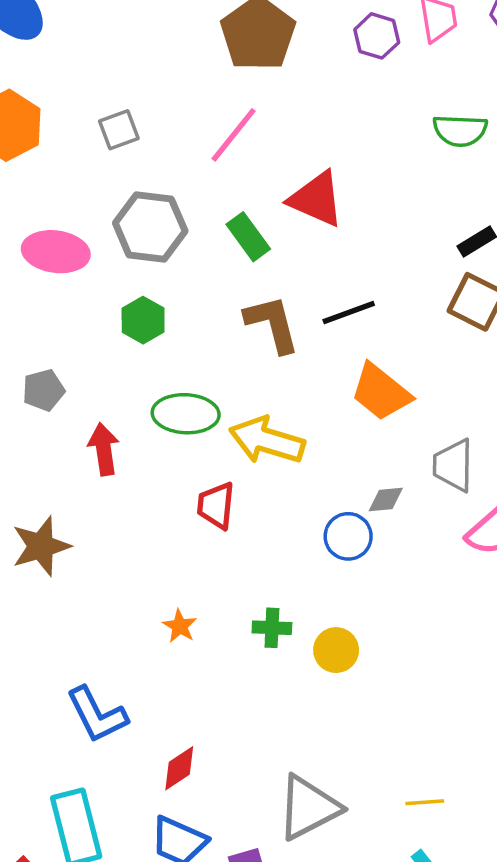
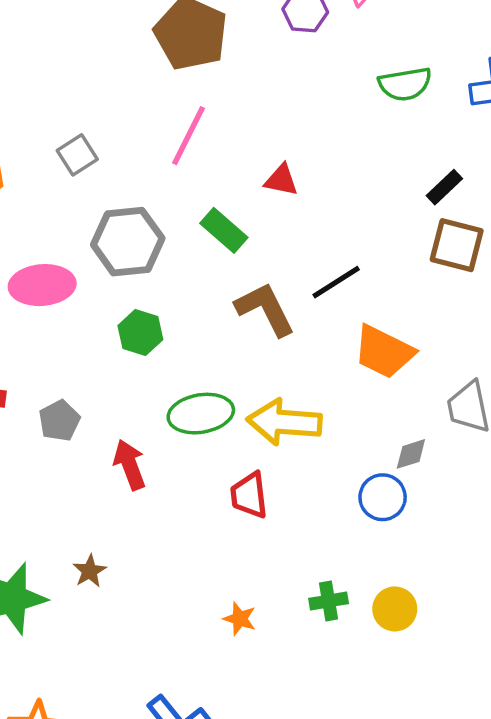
red triangle: (316, 199) -> (281, 180), size x0.6
brown star: (41, 546) -> (90, 571), size x0.6

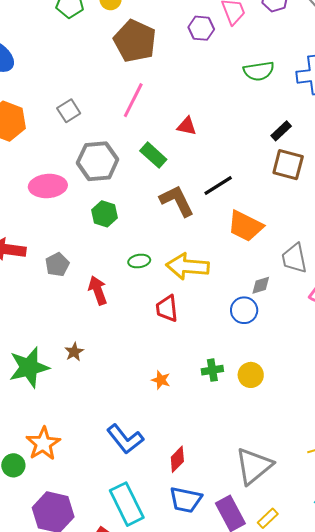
green ellipse: (201, 414) -> (139, 261), size x0.6

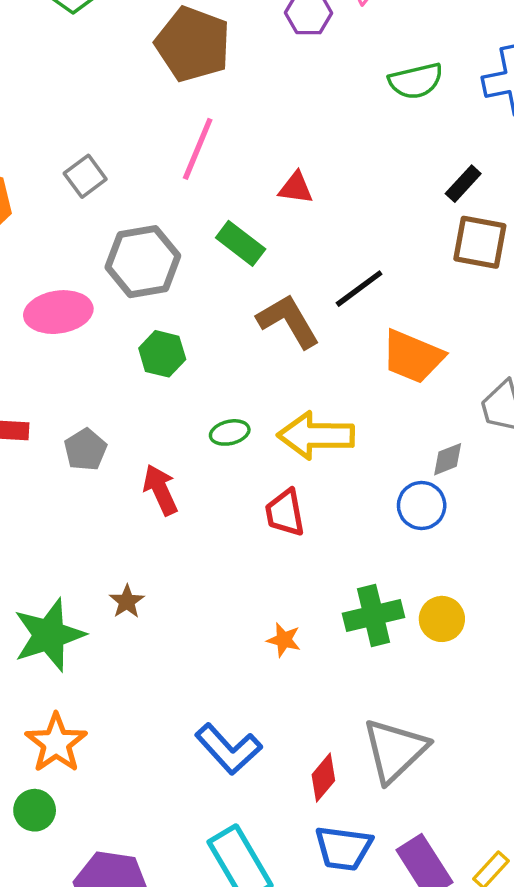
green cross: (212, 370) -> (374, 615), size x1.5
orange star: (43, 444) -> (56, 743), moved
gray triangle: (254, 466) -> (395, 750), moved

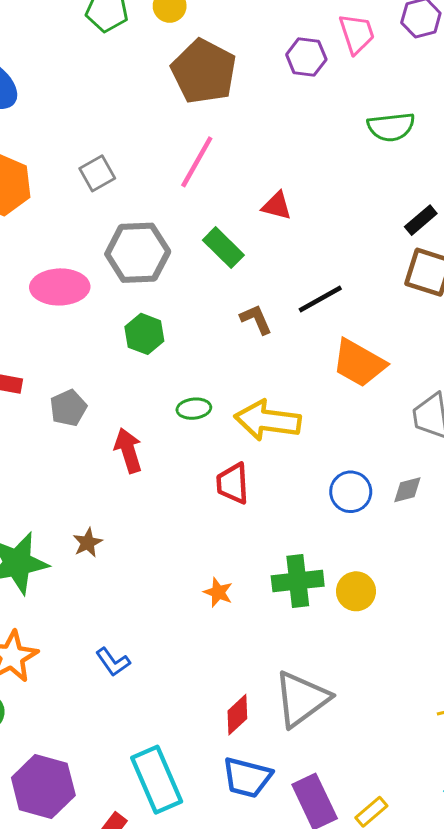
brown L-shape: (288, 321) -> (256, 319), size x0.6
gray diamond: (448, 459) -> (407, 490), moved
blue L-shape: (228, 749) -> (113, 662), moved, size x0.6

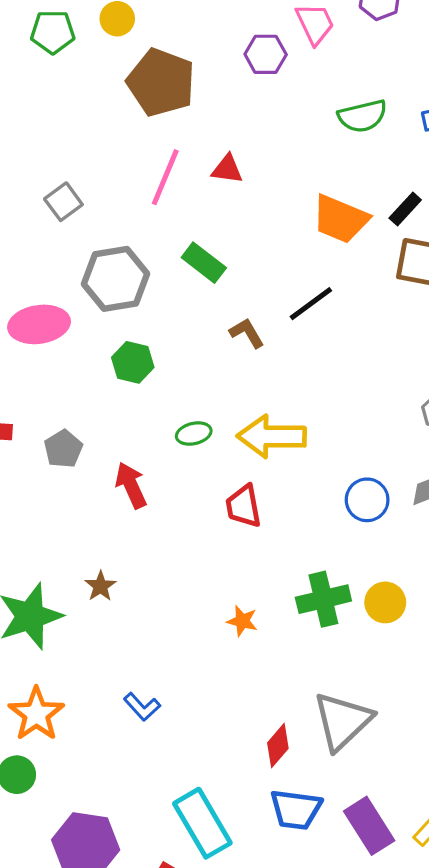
red triangle: (277, 206) -> (227, 169), moved
orange trapezoid: (359, 363) -> (340, 219), moved

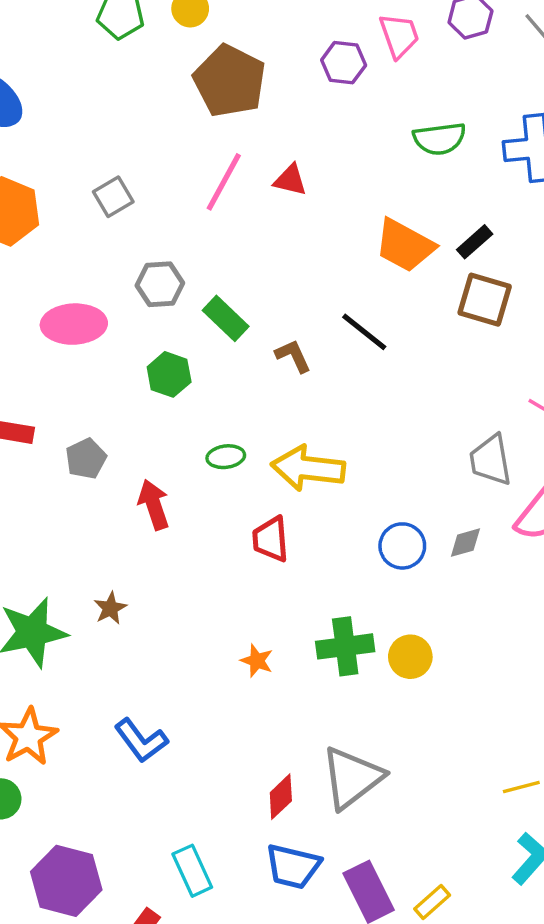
green rectangle: (204, 263) -> (226, 318), moved
gray hexagon: (115, 279) -> (160, 284), size x0.7
black line: (311, 304) -> (364, 332), turned 69
blue L-shape: (142, 707) -> (141, 741), size x1.4
cyan rectangle: (202, 823) -> (192, 871), size x0.7

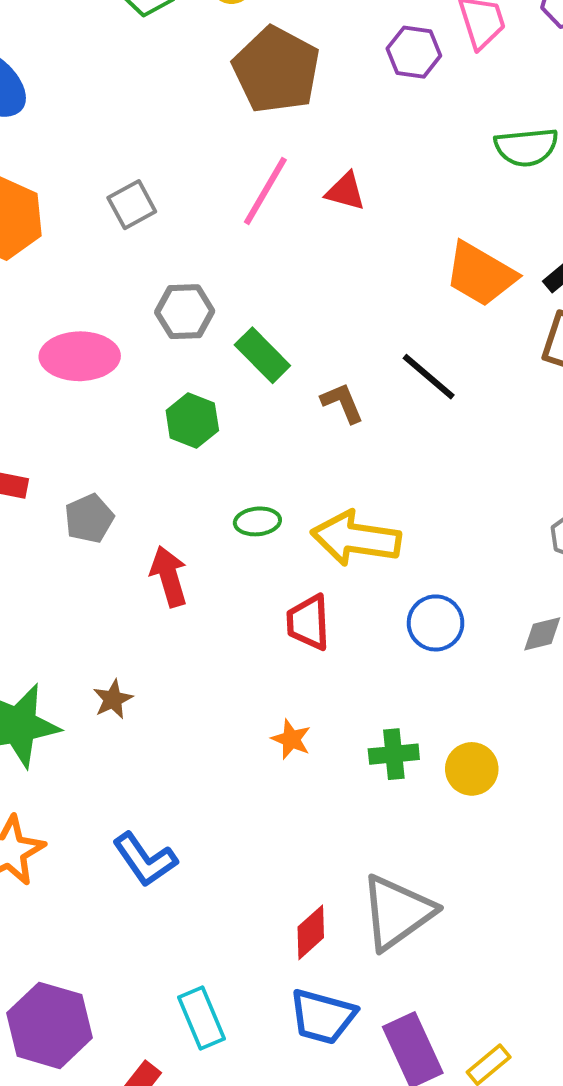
blue circle: (402, 546) -> (436, 623), moved
green cross: (345, 646) -> (394, 754), size x0.7
orange star: (257, 661) -> (291, 739), moved

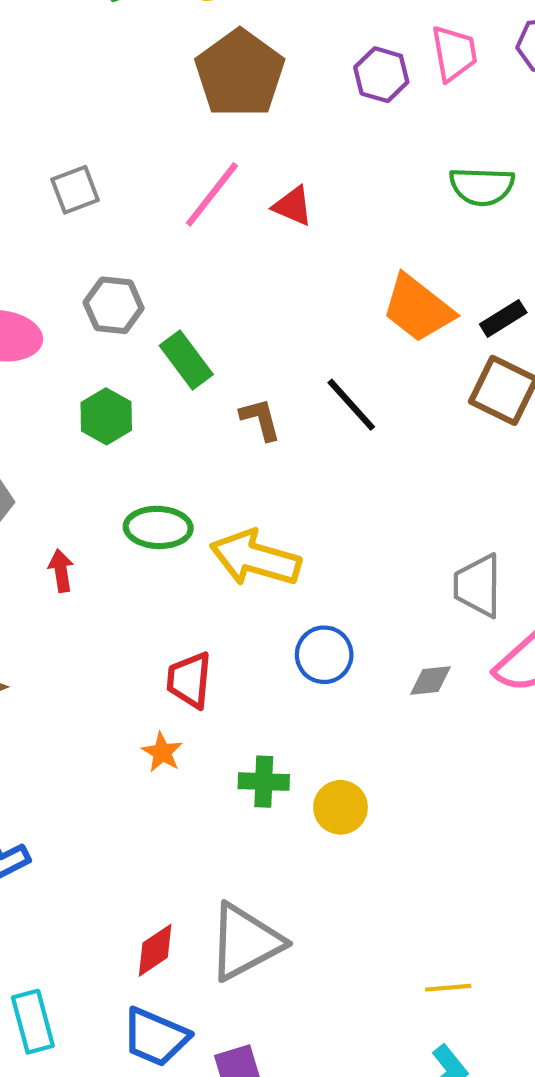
green ellipse: (257, 521) -> (158, 527), size x1.4
red arrow: (169, 576) -> (61, 571), size x0.7
red trapezoid: (308, 622) -> (189, 680), moved

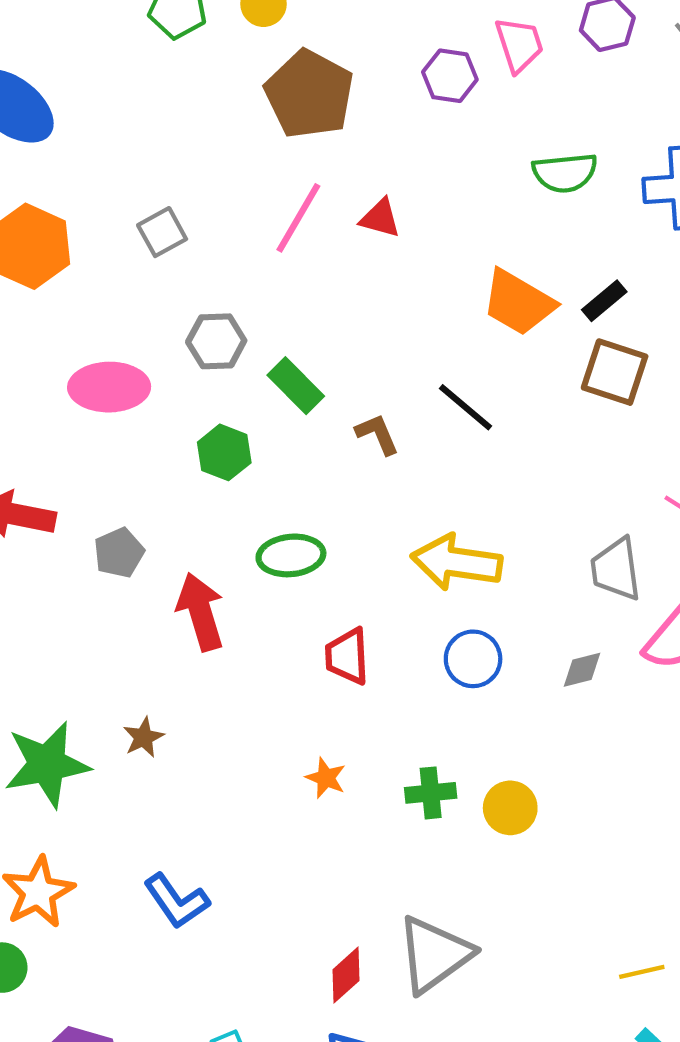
yellow arrow: (255, 558) -> (457, 562), moved
red arrow: (61, 571) -> (201, 612), size x1.8
red trapezoid: (189, 680) -> (347, 656), moved

